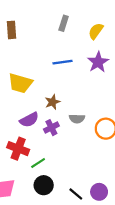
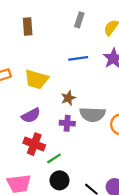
gray semicircle: (77, 119) -> (92, 114), size x1.6
purple semicircle: (29, 120) -> (31, 116), moved
purple cross: (51, 128) -> (67, 123), turned 32

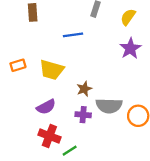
brown rectangle: (28, 26) -> (33, 12), moved
blue line: (78, 58) -> (73, 35), moved

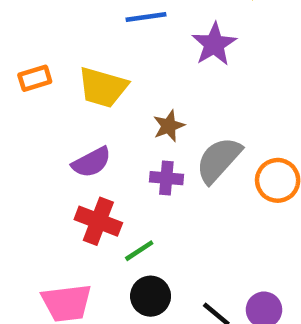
purple star: (130, 48) -> (214, 44), moved
gray semicircle: (109, 106) -> (219, 160), turned 130

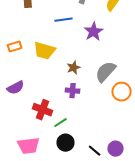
gray semicircle: (219, 160) -> (106, 72), moved
purple semicircle: (92, 162) -> (16, 88), moved

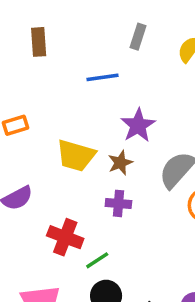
purple star: (94, 32) -> (138, 125), moved
yellow trapezoid: (45, 51) -> (76, 156), moved

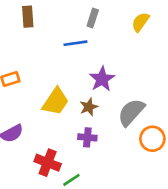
gray rectangle: (138, 37) -> (93, 18), moved
yellow trapezoid: (76, 156) -> (56, 102), turned -72

